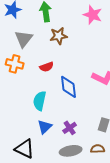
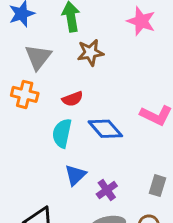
blue diamond: (69, 87) -> (105, 129), turned -35
cyan semicircle: (40, 101) -> (62, 133), moved
blue triangle: (45, 127) -> (75, 175), moved

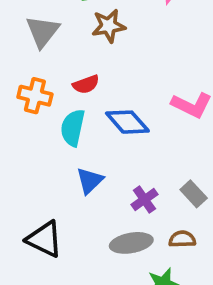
orange cross: (25, 94) -> (35, 96), moved
gray rectangle: (158, 186) -> (194, 194), turned -60
purple cross: (107, 190) -> (144, 199), moved

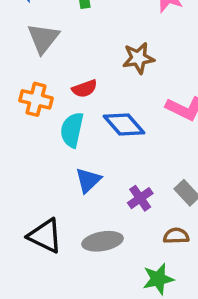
brown star: (109, 26) -> (138, 58), moved
gray ellipse: (131, 243) -> (102, 241), moved

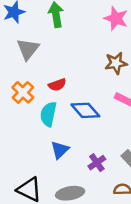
brown star: (138, 58) -> (116, 63), moved
orange cross: (36, 99) -> (23, 92), turned 30

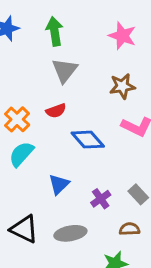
gray triangle: (28, 49) -> (65, 70), moved
cyan semicircle: (48, 114) -> (21, 154), moved, turned 30

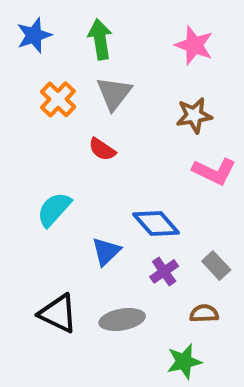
red semicircle: (56, 111) -> (102, 149), turned 54
orange cross: (17, 119) -> (58, 99), moved
blue diamond: (88, 140) -> (156, 223), moved

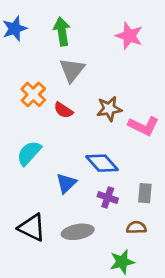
orange cross: (58, 99) -> (33, 94), moved
brown star: (194, 115) -> (109, 109), moved
gray rectangle: (216, 265) -> (145, 193), turned 48
purple cross: (164, 271) -> (108, 197), turned -36

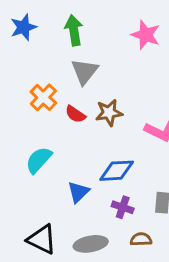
brown star: (109, 109) -> (109, 113), moved
blue diamond: (102, 163) -> (117, 171), turned -52
brown semicircle: (136, 228) -> (141, 239), moved

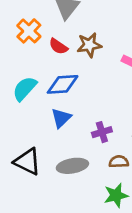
blue diamond: (117, 171) -> (63, 84), moved
purple cross: (123, 207) -> (102, 132), turned -36

